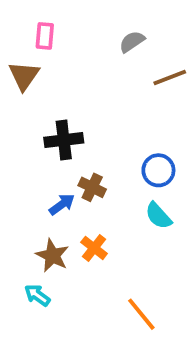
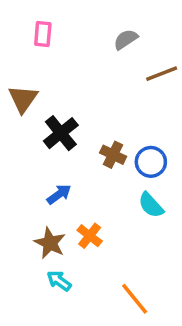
brown triangle: (24, 76) -> (23, 99), moved
black cross: (64, 140) -> (61, 133), turned -32
brown cross: (92, 187) -> (113, 155), moved
cyan arrow: (37, 295) -> (59, 281), moved

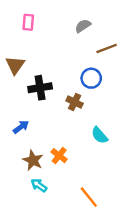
black cross: (61, 133) -> (40, 88), turned 30
blue circle: (151, 162) -> (91, 78), moved
blue arrow: (59, 194) -> (21, 127), moved

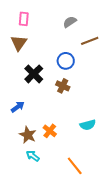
brown triangle: (15, 65) -> (19, 43), moved
blue circle: (91, 78) -> (66, 61), moved
black cross: (40, 88) -> (34, 74), turned -36
cyan semicircle: (100, 135) -> (88, 125), moved, turned -63

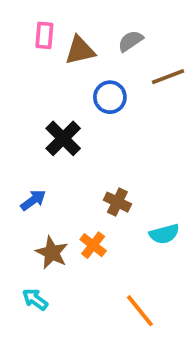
brown triangle: (19, 43) -> (80, 50), moved, turned 42
blue circle: (66, 61) -> (110, 97), moved
brown cross: (63, 86) -> (117, 202), moved
cyan arrow: (33, 156) -> (35, 299), moved

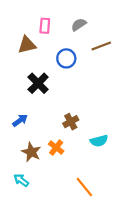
pink rectangle: (44, 35) -> (45, 26), moved
brown triangle: (80, 50) -> (27, 45), moved
brown cross: (117, 202) -> (71, 122), turned 35

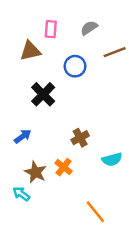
cyan arrow: (21, 180) -> (21, 194), moved

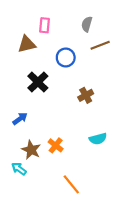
gray semicircle: (89, 28) -> (87, 24), moved, turned -40
brown cross: (80, 138) -> (86, 95), moved
orange line: (95, 212) -> (71, 184), moved

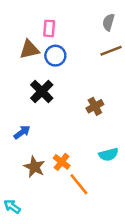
gray semicircle: (87, 24) -> (109, 22), moved
blue circle: (66, 58) -> (55, 56), moved
cyan arrow: (19, 169) -> (12, 206), moved
orange line: (71, 184) -> (79, 184), moved

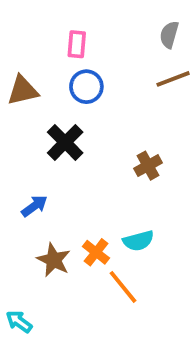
brown triangle: (29, 49) -> (23, 90), moved
cyan semicircle: (109, 154) -> (138, 241), moved

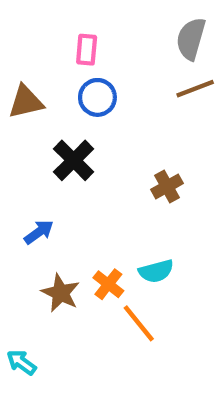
gray semicircle: (169, 35) -> (191, 39), size x1.4

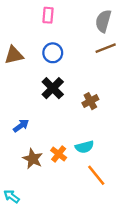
pink rectangle: (87, 50) -> (48, 15), moved
black cross: (74, 160) -> (53, 88), moved
orange line: (139, 323) -> (96, 175), moved

